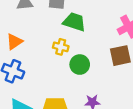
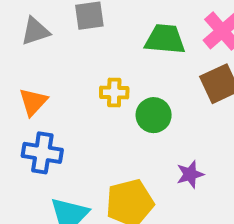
green trapezoid: (74, 22) -> (165, 39), moved

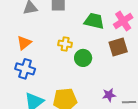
purple star: (190, 174) -> (109, 95), moved

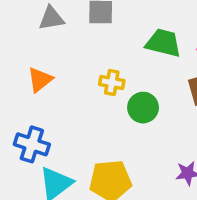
blue cross: (25, 69) -> (32, 144), moved

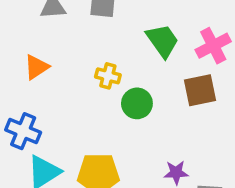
green trapezoid: (163, 43) -> (163, 41), turned 36

